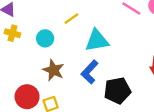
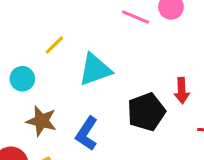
blue L-shape: (90, 72) -> (87, 134), moved
black pentagon: (117, 91) -> (146, 112), moved

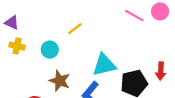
cyan triangle: (95, 70) -> (104, 65), moved

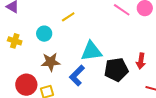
yellow cross: (17, 46) -> (15, 41), moved
brown star: (60, 81) -> (51, 62), turned -30

